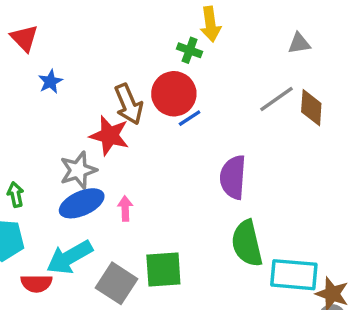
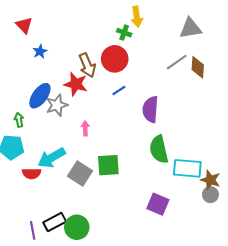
gray triangle: (299, 43) -> (190, 28), size x1.6
blue line: (190, 118) -> (119, 90), moved
blue ellipse: (82, 203) -> (40, 96), moved, turned -30

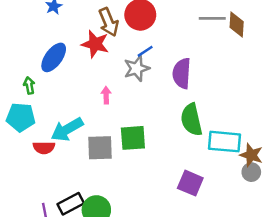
gray line: (177, 62) -> (212, 18), turned 35
gray star: (57, 105) -> (137, 68), moved
gray square: (80, 174) -> (100, 148), turned -35

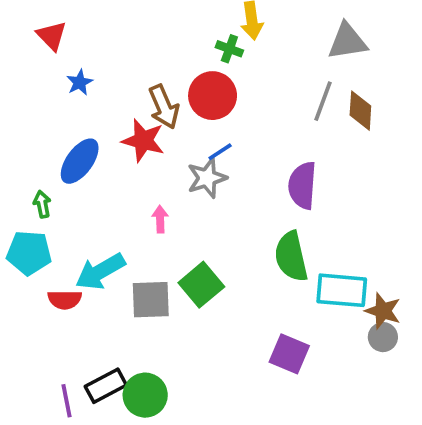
gray line: (212, 18) -> (323, 101), turned -70
purple semicircle: (182, 73) -> (302, 185), moved
green square: (133, 138) -> (201, 285), turned -36

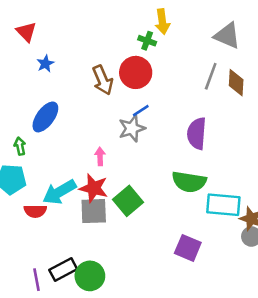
gray triangle: (347, 41) -> (227, 36), turned 32
red star: (143, 141) -> (94, 188), moved
green semicircle: (291, 257) -> (189, 182), turned -68

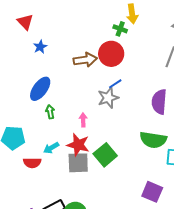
brown arrow: (103, 80) -> (85, 60), turned -75
green arrow: (20, 146) -> (50, 112), moved
cyan arrow: (59, 192) -> (51, 148), size x0.6

